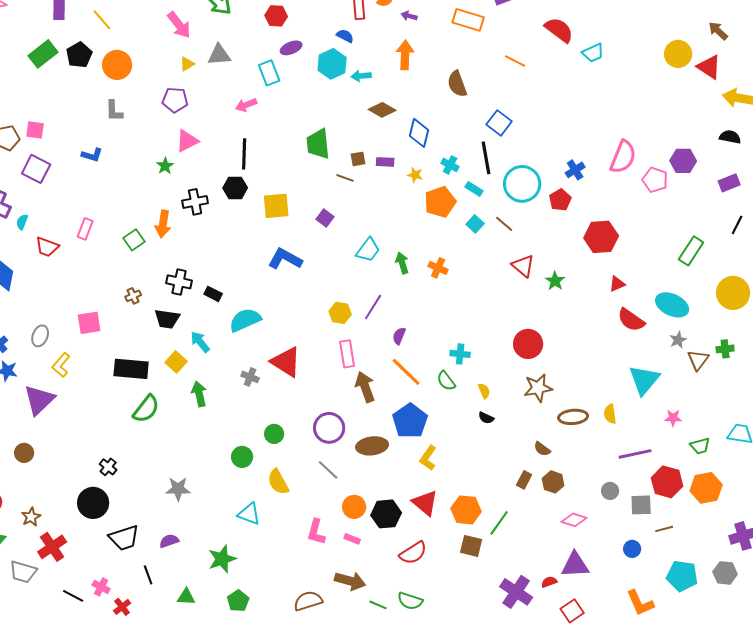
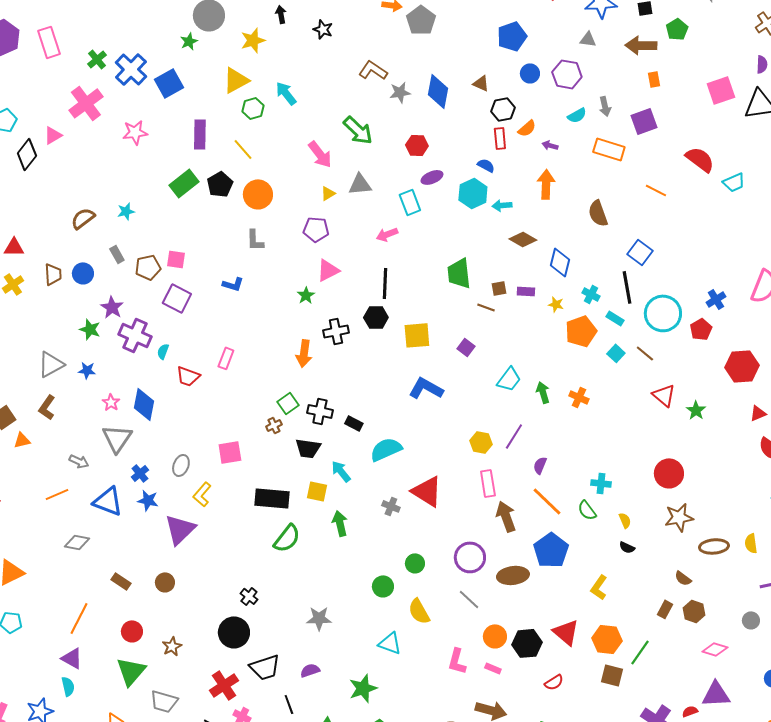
green square: (134, 240) -> (288, 403), moved
yellow square: (176, 362) -> (317, 491), turned -30
yellow L-shape: (428, 458) -> (599, 587), moved
red cross: (52, 547) -> (224, 685), moved
red semicircle: (413, 553) -> (554, 682), size x0.7

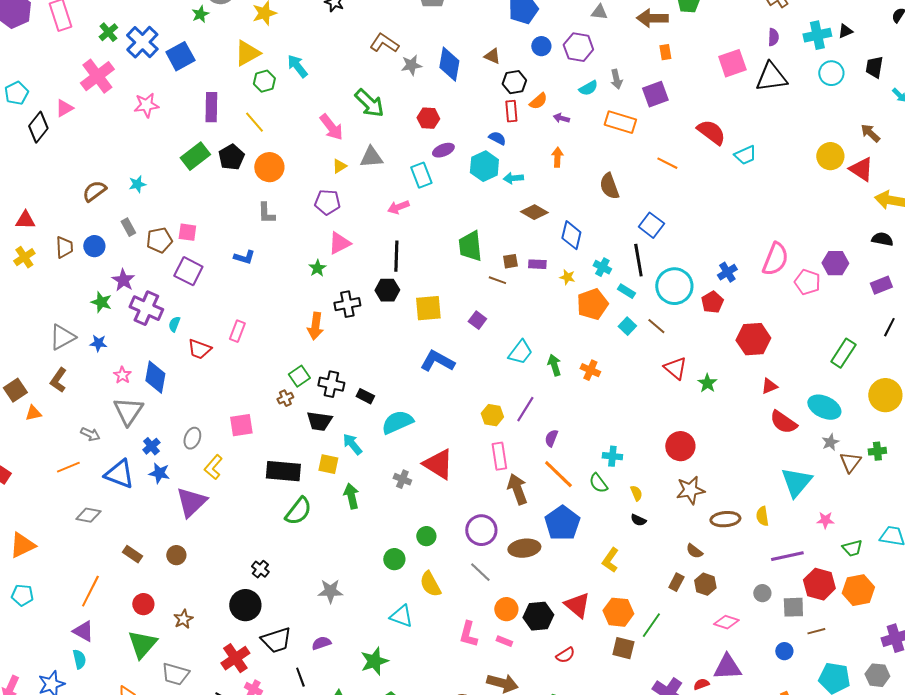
orange arrow: (546, 184) -> (557, 157), size x0.7

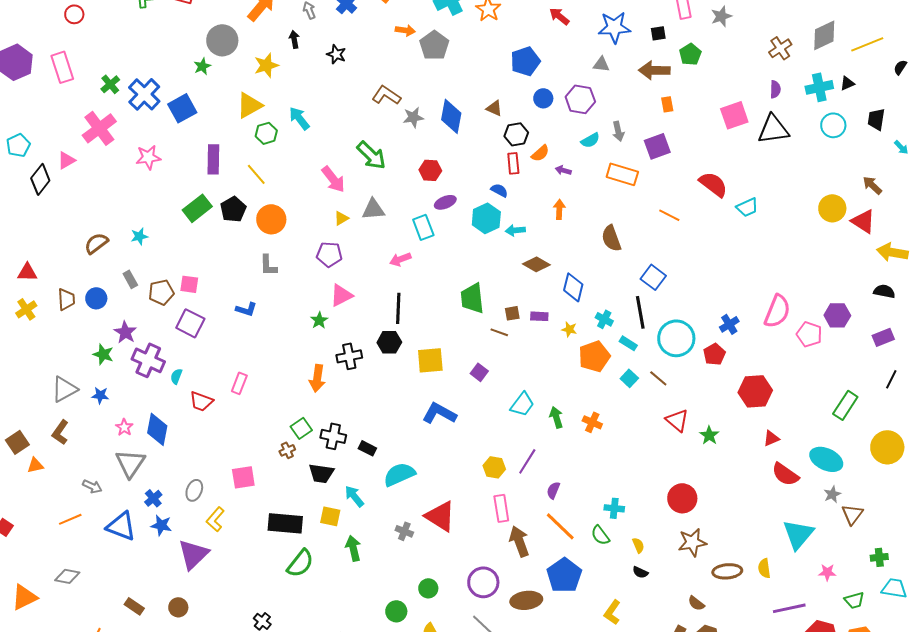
green cross: (877, 451) -> (879, 557), moved
gray diamond: (88, 515) -> (67, 576), moved

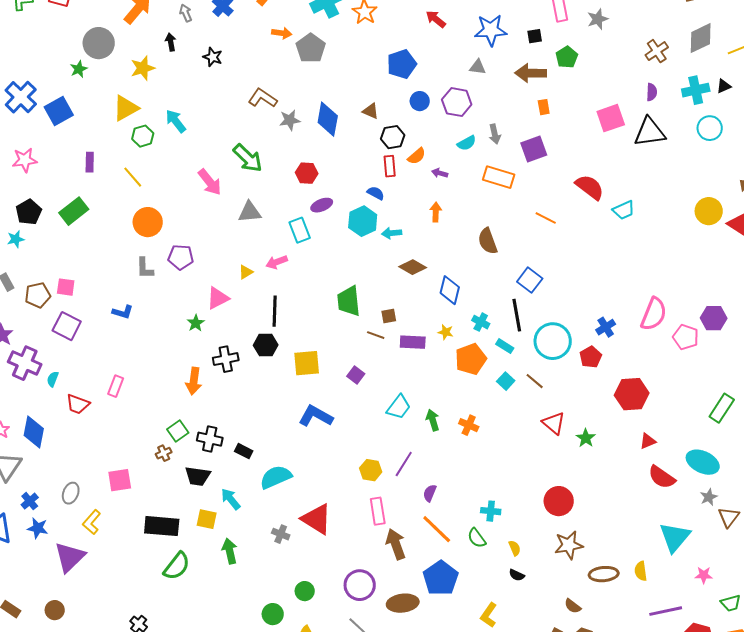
purple rectangle: (213, 159) -> (90, 162), size x0.7
black pentagon: (233, 209) -> (29, 212), moved
yellow triangle: (341, 218) -> (246, 272), moved
purple pentagon: (329, 254) -> (181, 257), moved
purple rectangle: (539, 316) -> (413, 342), moved, size x1.4

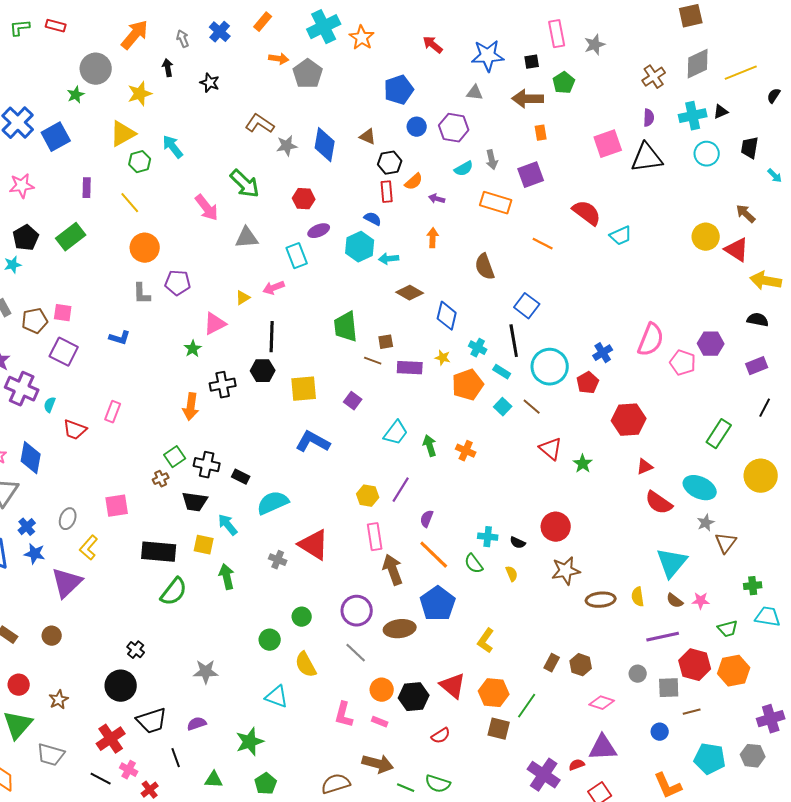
black semicircle: (517, 575) -> (518, 543), moved
brown semicircle: (573, 606) -> (675, 601), moved

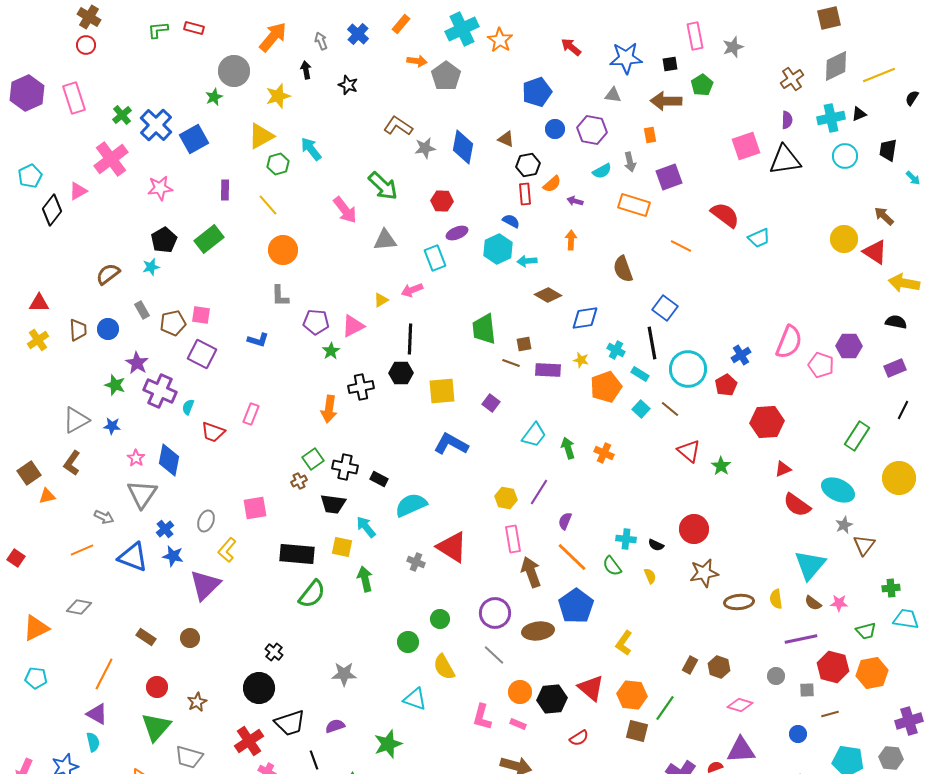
orange rectangle: (541, 133) -> (650, 135), moved
purple pentagon: (178, 283) -> (316, 322), moved
blue diamond: (447, 316) -> (585, 318), turned 68
gray square: (669, 688) -> (807, 690), size x0.7

